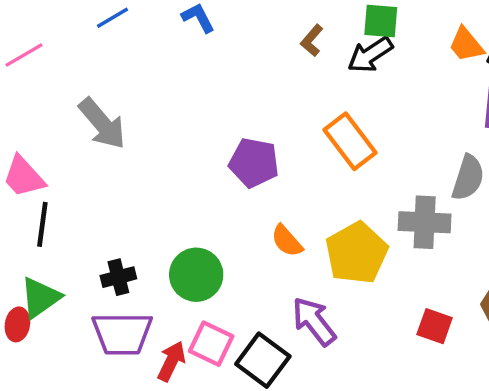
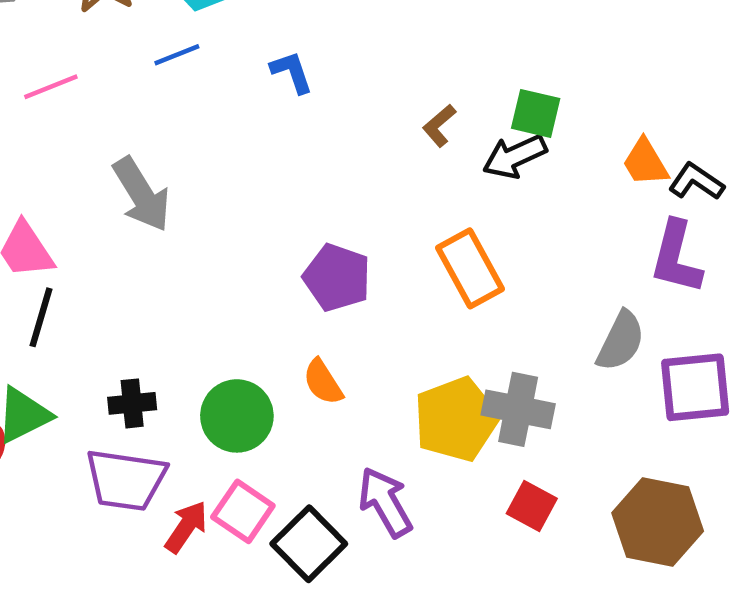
gray cross: (425, 222) -> (518, 409), moved
orange semicircle: (287, 241) -> (323, 382), moved
red square: (435, 326) -> (532, 506), moved

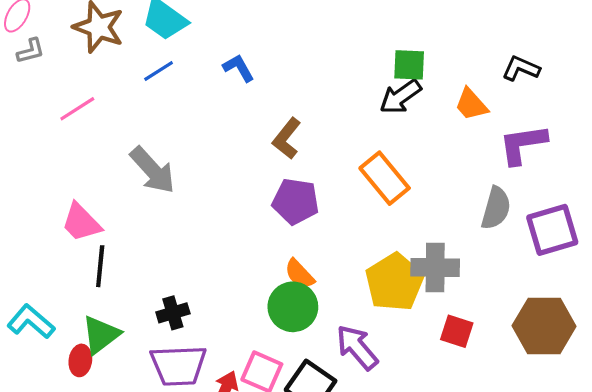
brown L-shape: (439, 126) -> (287, 138), moved, size x1.4
orange trapezoid: (645, 162) -> (471, 104), moved
black L-shape: (696, 182) -> (521, 68), moved
purple L-shape: (676, 257) -> (523, 144), turned 78
green circle: (237, 416) -> (293, 307), moved

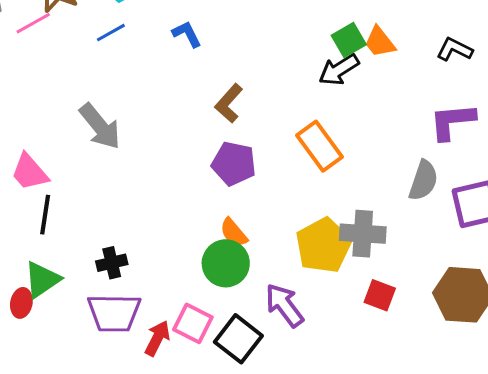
green square: (409, 65) -> (349, 40), turned -36
orange trapezoid: (471, 104) -> (380, 42), moved
pink line: (77, 109) -> (33, 23), moved

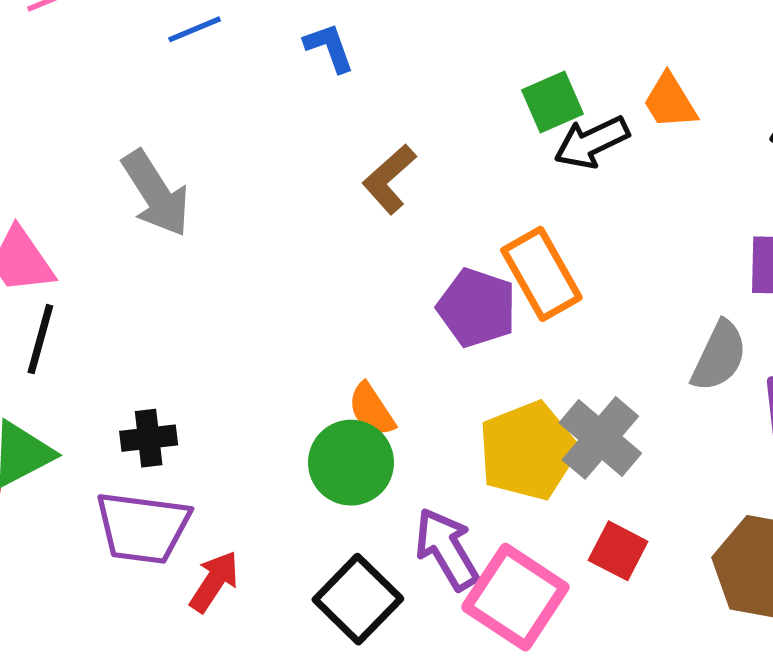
green square: (349, 40) -> (552, 102), moved
purple pentagon: (234, 164) -> (477, 308), moved
gray cross: (363, 234) -> (600, 438), turned 30
pink square: (193, 323) -> (515, 597), moved, size x1.4

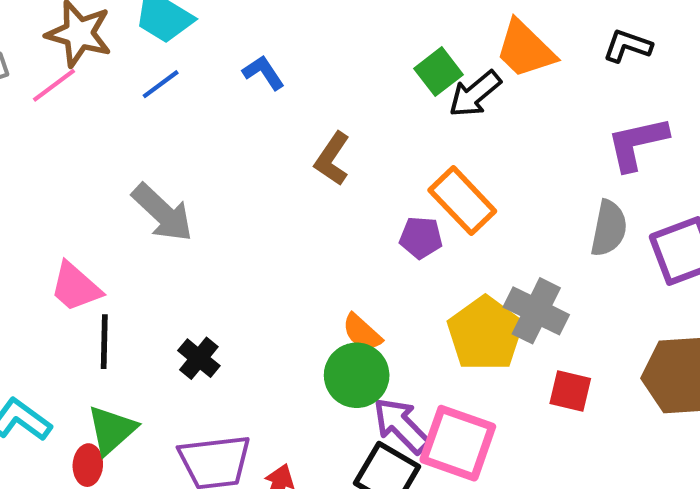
orange trapezoid: (670, 101) -> (525, 49), size x1.4
purple pentagon: (477, 308) -> (421, 238), size x0.7
black cross: (149, 438) -> (199, 358), moved, turned -30
purple arrow: (447, 549) -> (401, 426), moved
pink square: (515, 597) -> (458, 443), moved

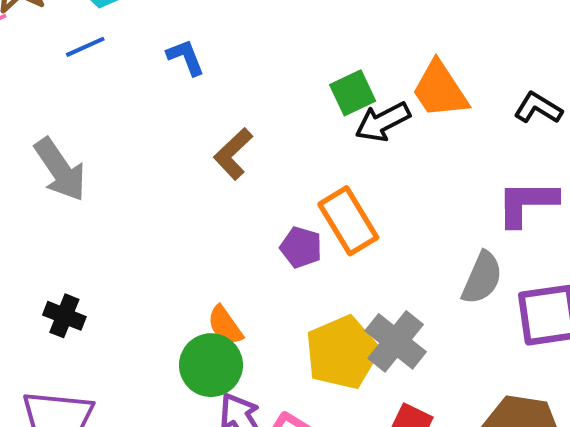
black cross: (199, 358) -> (64, 316), turned -30

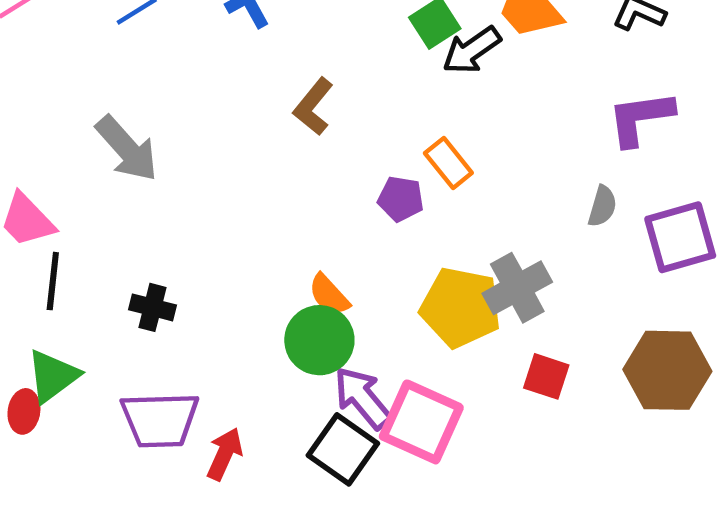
orange rectangle: (348, 221) -> (448, 163), size x0.7
gray semicircle: (482, 278) -> (602, 206), size x0.7
gray cross: (396, 341) -> (517, 288), turned 30
yellow pentagon: (342, 352) -> (461, 307), turned -30

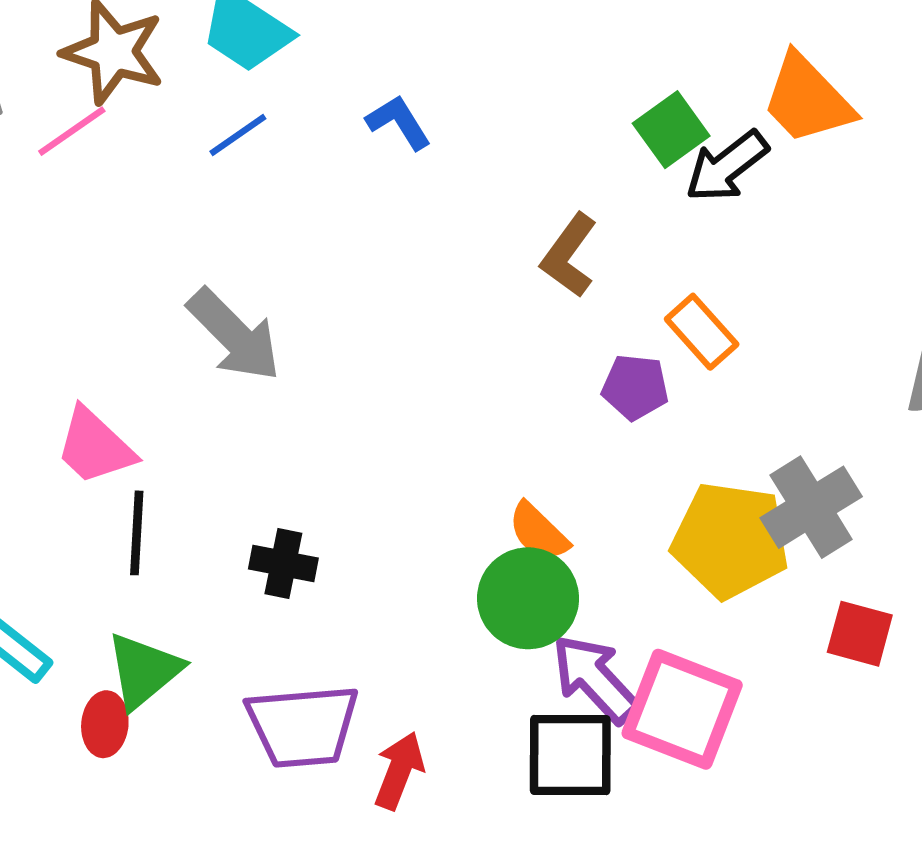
brown L-shape: (313, 107) -> (569, 255), moved
black square: (343, 449) -> (570, 755), turned -32

